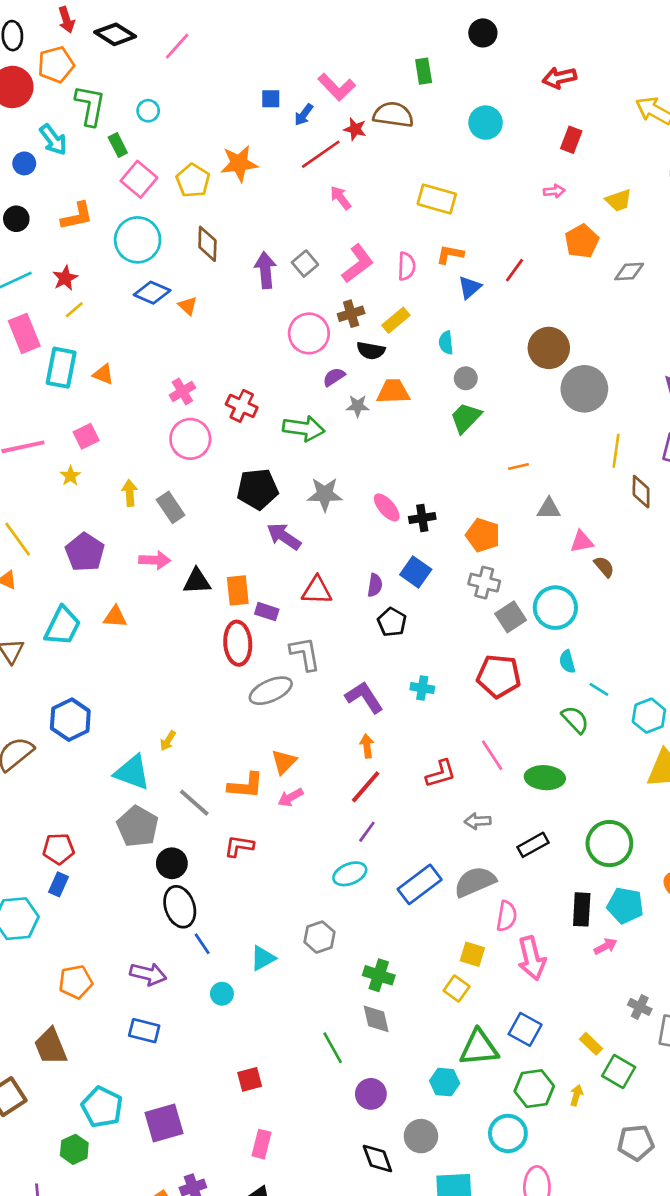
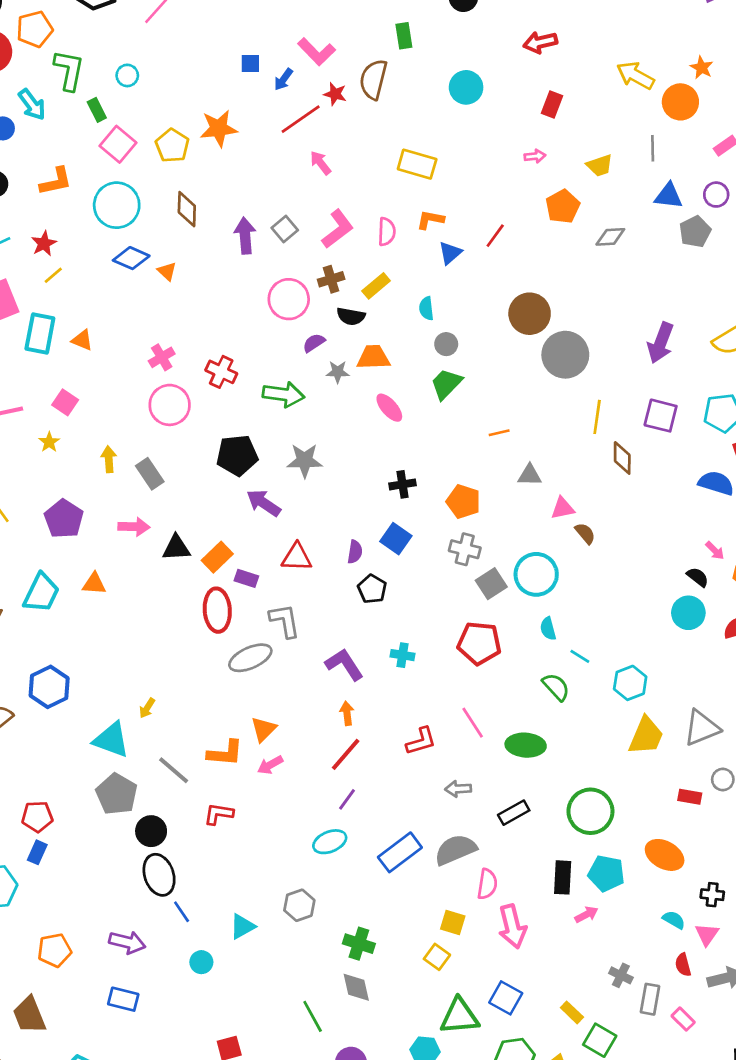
brown semicircle: (393, 115) -> (373, 79), turned -84
pink square: (86, 436) -> (65, 402), turned -30
pink ellipse: (387, 507) -> (389, 408), moved
orange rectangle: (238, 590) -> (217, 557), turned 52

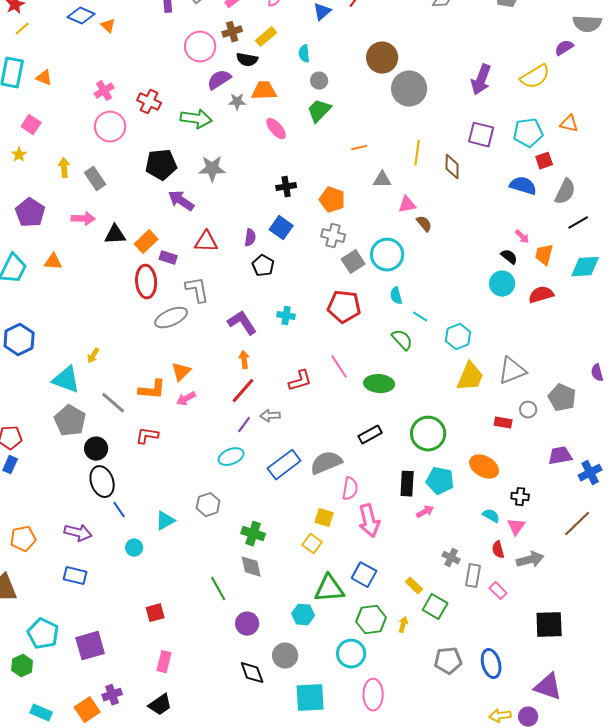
purple semicircle: (314, 343) -> (219, 80), size x1.4
yellow line: (597, 417) -> (417, 153), moved
gray arrow: (458, 789) -> (270, 416), moved

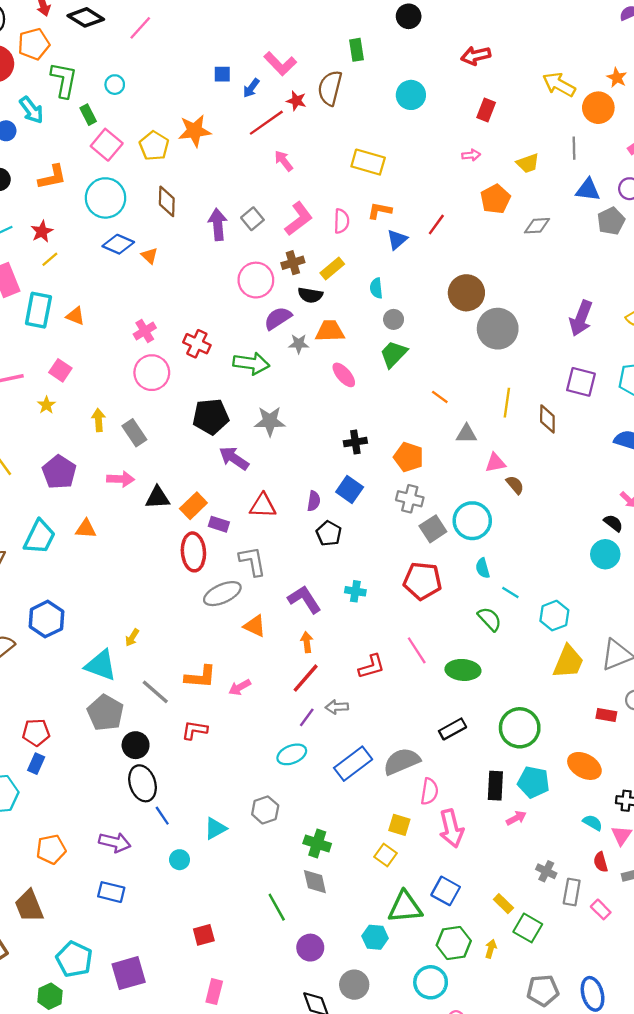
orange line: (359, 148) -> (440, 397), turned 49
orange triangle: (181, 372) -> (255, 626), moved, turned -50

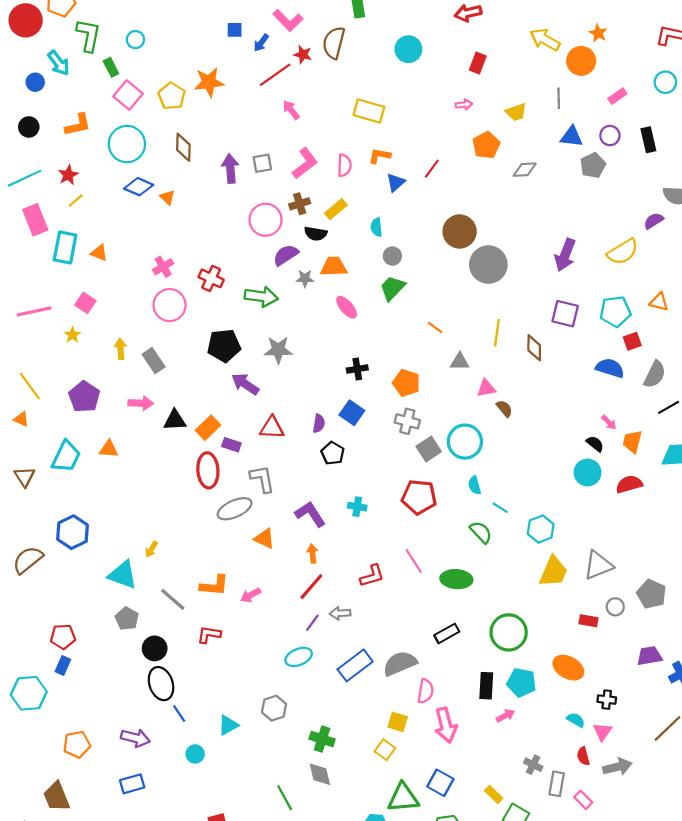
gray square: (252, 219) -> (262, 163), turned 30
gray pentagon: (105, 713) -> (127, 619), size x0.7
blue rectangle: (111, 892) -> (132, 784), turned -30

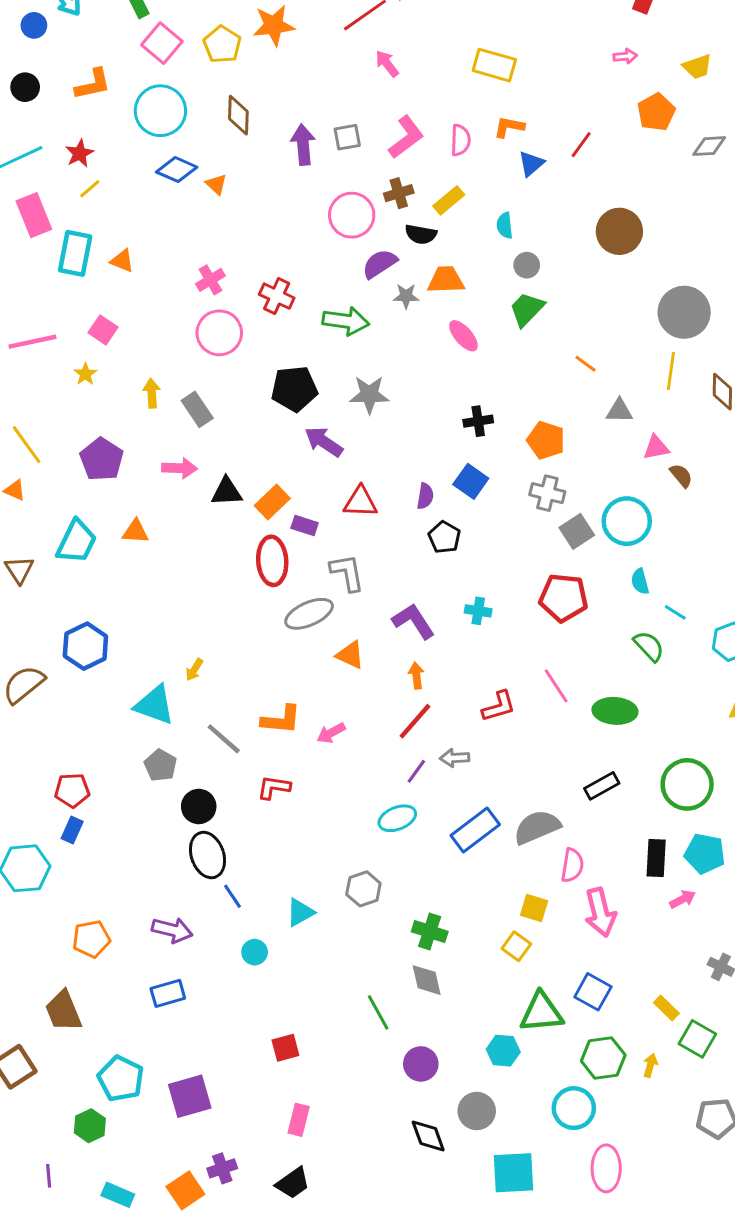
gray circle: (488, 265) -> (684, 312), moved

